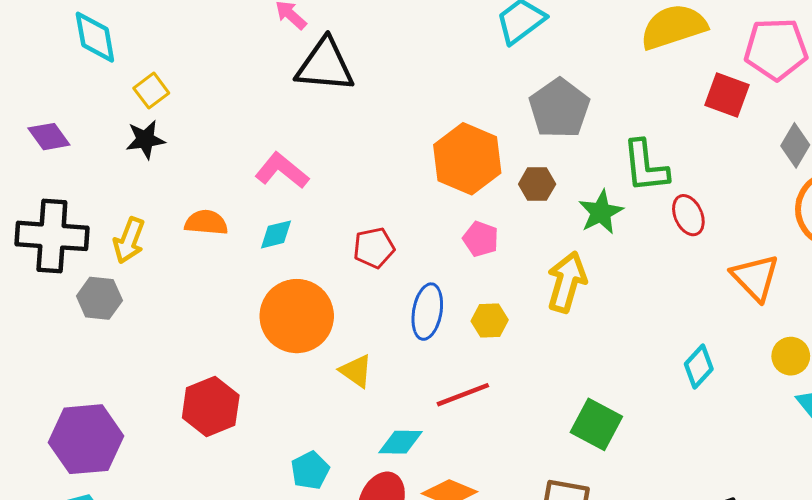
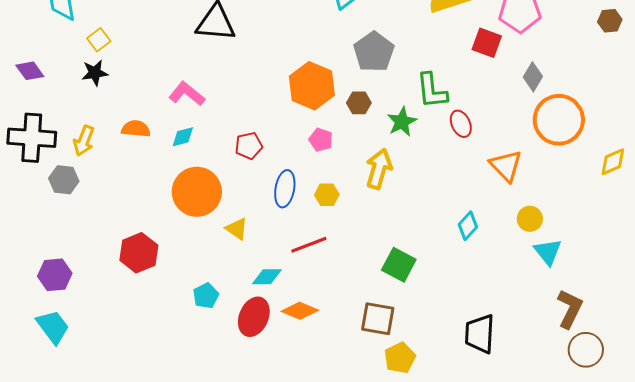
purple hexagon: (86, 439) -> (55, 275), size x0.7

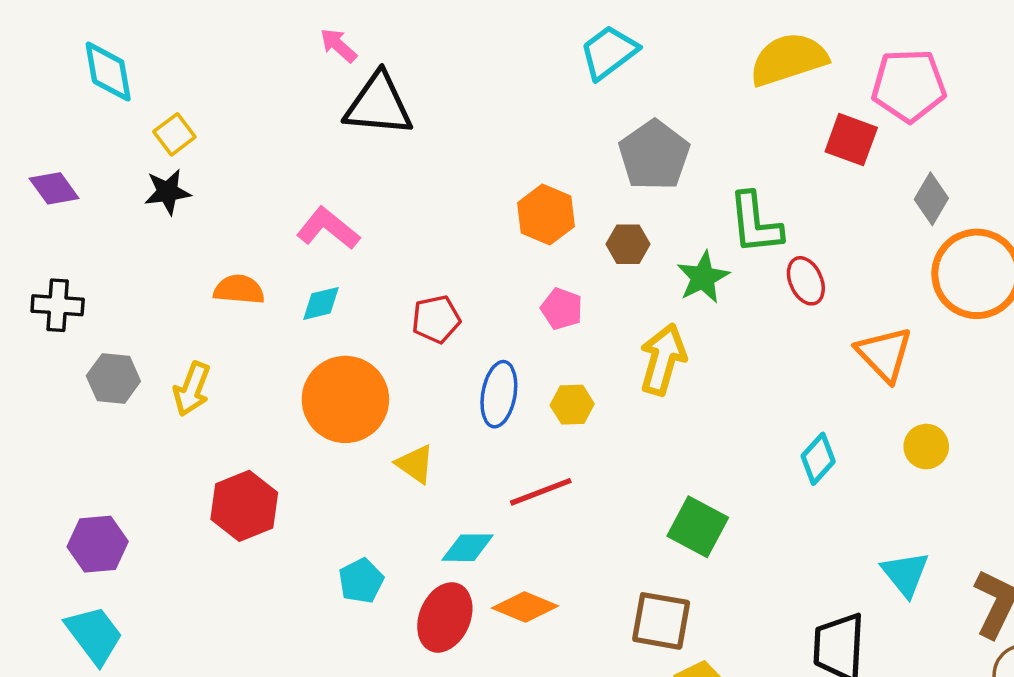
orange hexagon: (312, 86) -> (546, 215), size x0.7
black cross: (32, 138) -> (58, 305), size x0.6
yellow arrow: (84, 141) -> (192, 389), moved
cyan triangle: (548, 252) -> (905, 574), moved

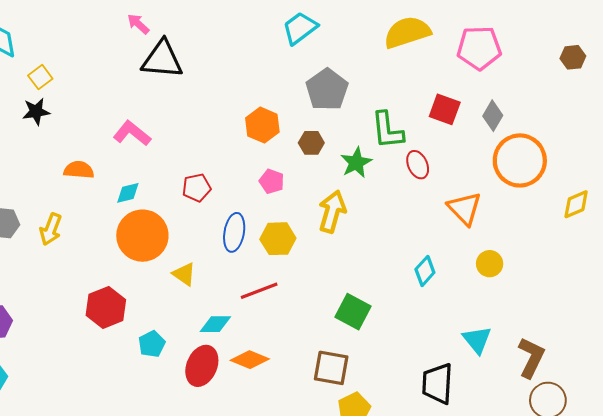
red square: (851, 140) -> (445, 109), moved
cyan diamond: (321, 303) -> (128, 193), moved
yellow hexagon: (572, 405) -> (278, 239), size x1.4
red hexagon: (244, 506) -> (106, 307), moved

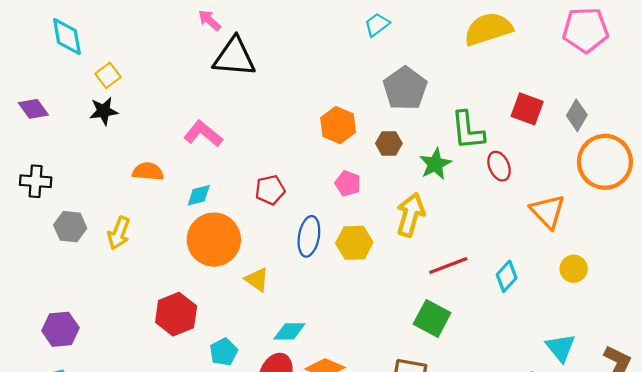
cyan trapezoid: (300, 28) -> (377, 25), size x0.7
pink pentagon: (479, 48) -> (585, 30), moved
red line: (259, 291) -> (448, 265), moved

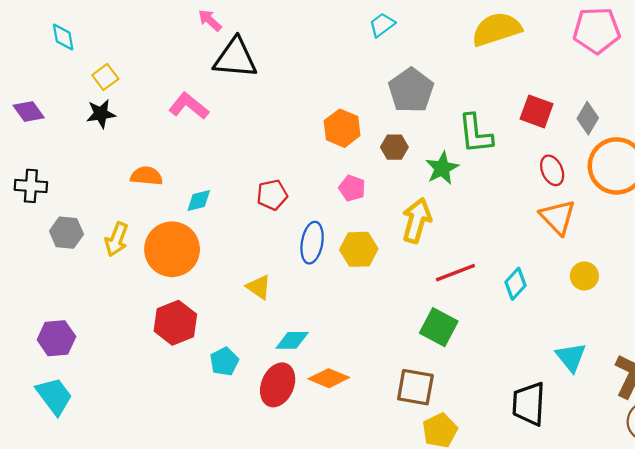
cyan diamond: (67, 36) -> (63, 37), size x0.7
pink L-shape: (203, 134) -> (189, 106), moved
red ellipse: (499, 166) -> (552, 170), moved
orange circle: (214, 240) -> (172, 249), moved

